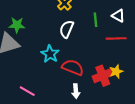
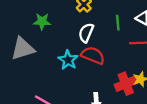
green star: (17, 25) -> (42, 21), moved
red semicircle: (73, 67) -> (93, 55), moved

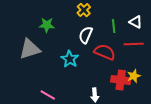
red semicircle: (93, 55) -> (105, 52), moved
red cross: (126, 84) -> (121, 80), turned 30

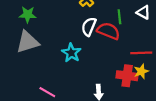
green star: (47, 25) -> (28, 15), moved
red line: (134, 44) -> (141, 53), moved
red semicircle: (105, 52) -> (108, 31), moved

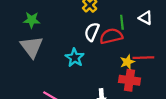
red semicircle: (108, 31) -> (111, 36), turned -35
gray triangle: (28, 42) -> (32, 47), turned -50
yellow star: (141, 71) -> (127, 62), moved

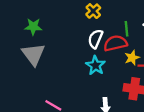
cyan star: (75, 58) -> (95, 65), moved
yellow star: (127, 62) -> (132, 58), moved

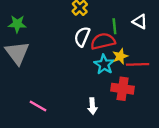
cyan star: (95, 65) -> (104, 64), moved

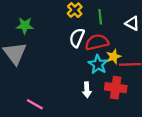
green star: (17, 24) -> (25, 26), moved
green line: (114, 26) -> (100, 17), moved
white arrow: (92, 106) -> (87, 90), moved

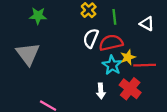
green star: (25, 26) -> (38, 16), moved
red cross: (116, 88) -> (130, 89), turned 30

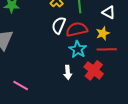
yellow star: (128, 57) -> (103, 33), moved

